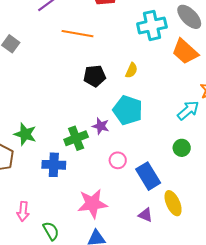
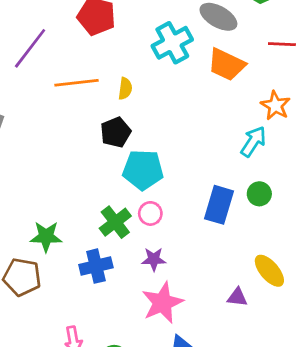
yellow semicircle: (131, 70) -> (125, 89), moved
cyan pentagon: (128, 110) -> (143, 170), moved
purple star: (101, 126) -> (154, 259), moved
pink circle: (118, 160) -> (150, 213), moved
blue rectangle: (148, 176) -> (219, 205), moved, turned 64

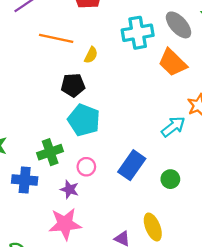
green circle: (259, 194) -> (170, 179), moved
pink circle: (150, 213) -> (86, 167), moved

